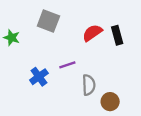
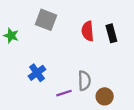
red semicircle: (92, 33) -> (88, 31), turned -60
purple line: (67, 65) -> (64, 93), moved

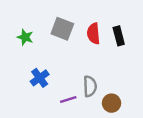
gray square: (46, 20) -> (62, 29), moved
green star: (11, 36) -> (25, 37), moved

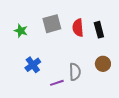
gray square: (62, 29) -> (52, 24), turned -36
brown circle: (112, 103) -> (103, 64), moved

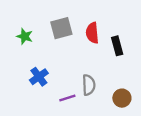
black rectangle: (99, 30) -> (117, 46), moved
brown circle: (103, 64) -> (122, 98), moved

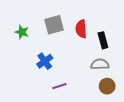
blue cross: (39, 77) -> (45, 61), moved
gray semicircle: (89, 85) -> (100, 64), moved, turned -90

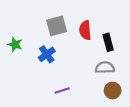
green star: (22, 32) -> (15, 44), moved
blue cross: (45, 61) -> (47, 54), moved

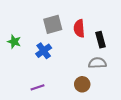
purple line: (62, 91) -> (38, 87), moved
brown circle: (113, 91) -> (82, 84), moved

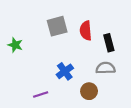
blue cross: (44, 51) -> (65, 71), moved

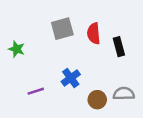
gray semicircle: (106, 68) -> (124, 94), moved
purple line: (41, 94) -> (36, 91), moved

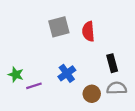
black rectangle: (119, 47) -> (112, 63), moved
green star: (17, 49) -> (16, 75), moved

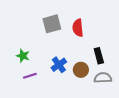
green star: (16, 75) -> (23, 56), moved
brown circle: (92, 94) -> (81, 70), moved

